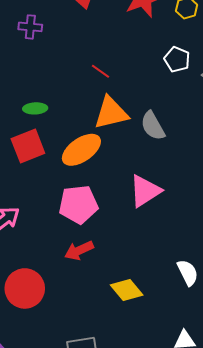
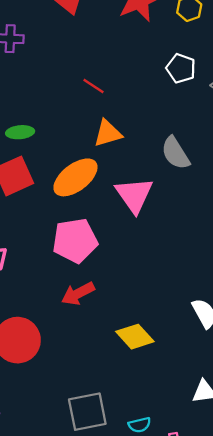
orange triangle: (111, 113) -> (108, 133), size x0.7
gray semicircle: (153, 126) -> (175, 153), moved
pink triangle: (145, 191) -> (134, 195), moved, turned -30

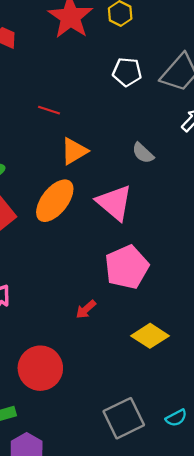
gray semicircle: (175, 153) -> (143, 153), size x0.7
pink pentagon: (75, 241) -> (127, 267), moved
red arrow: (78, 294) -> (86, 309), size x0.7

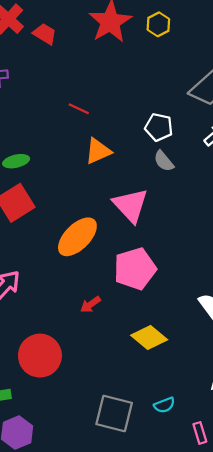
white pentagon: (127, 72) -> (159, 127), moved
orange ellipse: (55, 201) -> (77, 237), moved
gray square: (124, 418) -> (114, 414), turned 33
cyan semicircle: (176, 418) -> (164, 405), moved

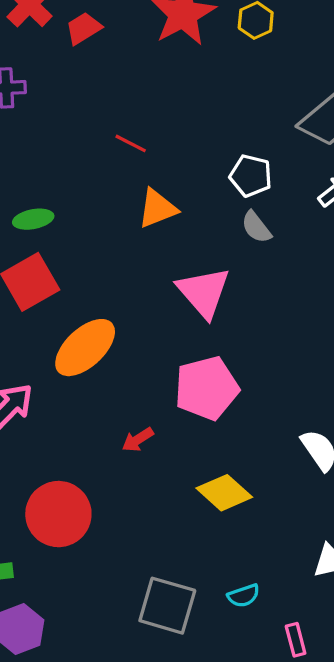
red trapezoid: (45, 34) -> (83, 28), turned -65
orange ellipse: (77, 237) -> (85, 348), moved

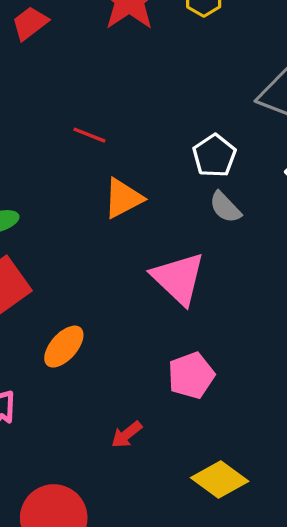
white pentagon: (251, 176) -> (214, 156), turned 30
orange ellipse: (85, 348) -> (64, 347), size x0.7
pink pentagon: (207, 388) -> (191, 375), size x0.7

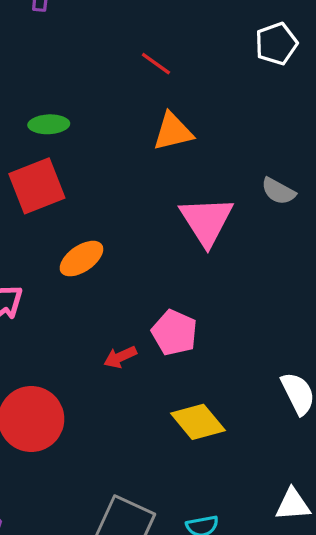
white pentagon: (214, 156) -> (276, 44), moved
gray semicircle: (225, 207) -> (278, 191), moved, turned -32
pink pentagon: (191, 375) -> (174, 333), moved, turned 30

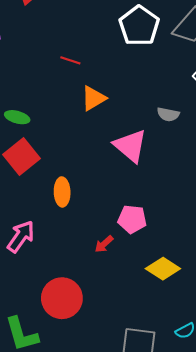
white pentagon: (276, 44) -> (139, 26), size x1.5
green ellipse: (49, 124) -> (17, 117), turned 35
orange ellipse: (81, 259) -> (62, 192), turned -40

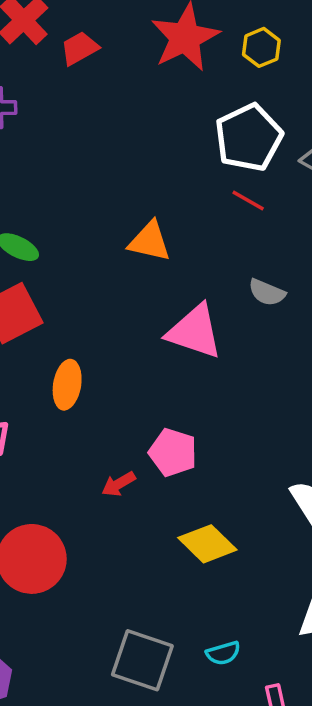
red line: (70, 60) -> (248, 200), moved
orange triangle: (93, 98) -> (150, 241), turned 32
pink triangle: (130, 146) -> (195, 332), turned -33

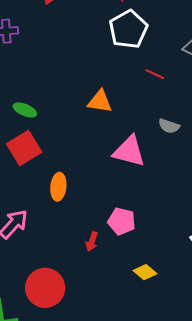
white pentagon: (249, 138) -> (128, 29), moved
red arrow: (119, 484) -> (92, 242), turned -36
yellow diamond: (207, 544) -> (145, 272), size x0.7

